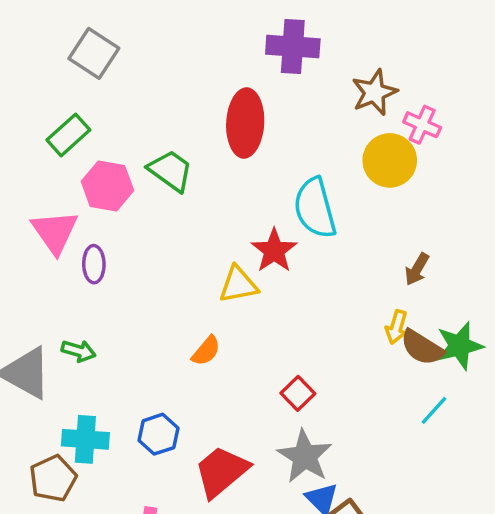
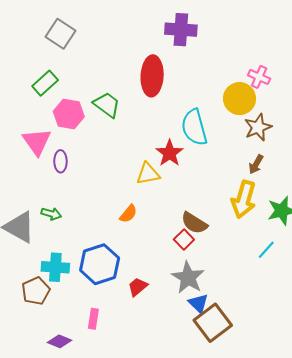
brown star: (374, 92) -> (258, 127), moved
yellow arrow: (397, 327) -> (244, 199), size x1.8
brown semicircle: (422, 347) -> (194, 223), moved
blue hexagon: (158, 434) -> (100, 264), size x1.6
red trapezoid: (221, 472) -> (138, 287), size x0.6

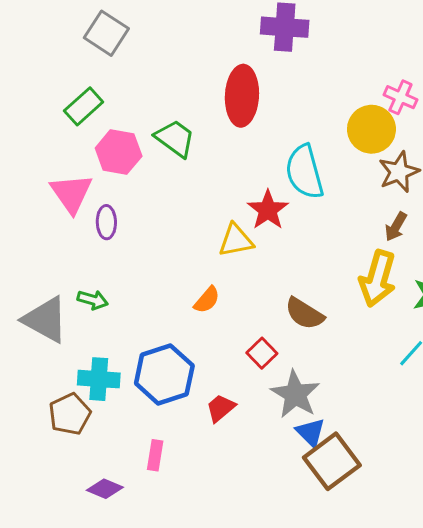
red square: (184, 239) -> (262, 353), moved

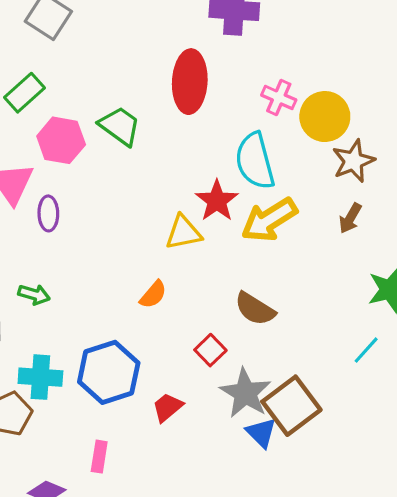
pink cross: (400, 97) -> (279, 97), moved
yellow arrow: (378, 279) -> (269, 220), moved, turned 42
brown square: (332, 461) -> (291, 406), moved

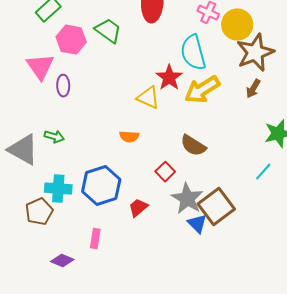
brown star: (353, 161) -> (255, 53), size x1.4
yellow triangle: (183, 233) -> (148, 98), turned 35
orange semicircle: (153, 294) -> (129, 137), turned 54

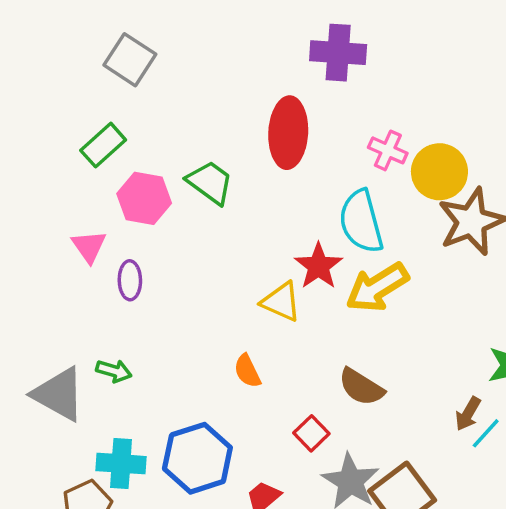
pink triangle: (40, 67) -> (89, 246), size x0.7
brown arrow: (253, 89) -> (468, 414), moved
orange semicircle: (129, 137) -> (247, 371), turned 60

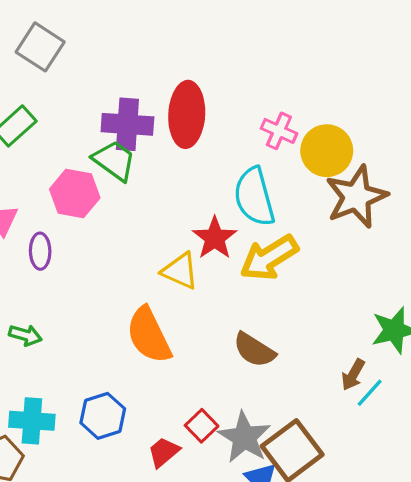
purple cross: (338, 53) -> (127, 124), moved
pink hexagon: (144, 198) -> (75, 193), moved
orange semicircle: (247, 371) -> (149, 335), size x1.8
red square: (311, 433) -> (202, 426), moved
blue hexagon: (197, 458) -> (103, 416), size x0.7

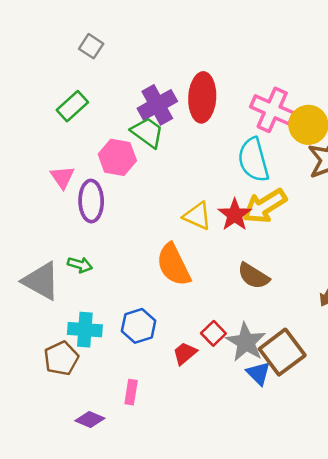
gray square: (40, 47) -> (91, 46), size x0.7
purple cross: (127, 124) -> (157, 105), turned -33
pink cross: (279, 131) -> (272, 110), size x1.6
red star: (215, 238) -> (235, 215), moved
purple ellipse: (40, 251) -> (91, 201), size x1.5

